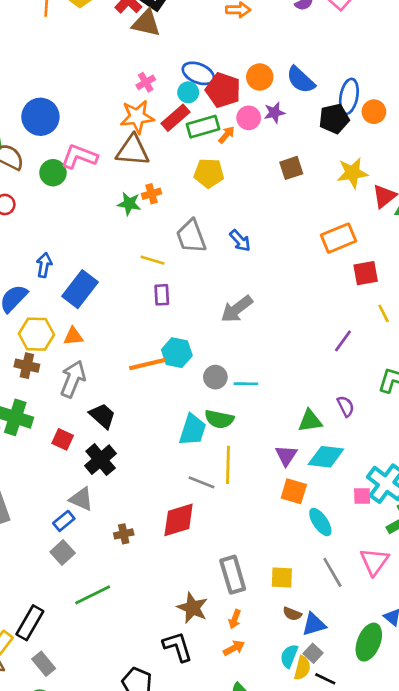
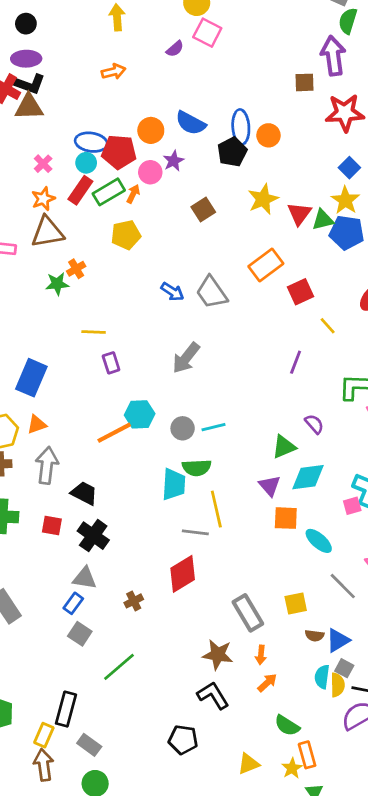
orange star: (137, 117) -> (43, 199), size x0.7
gray trapezoid: (191, 236) -> (212, 292), moved

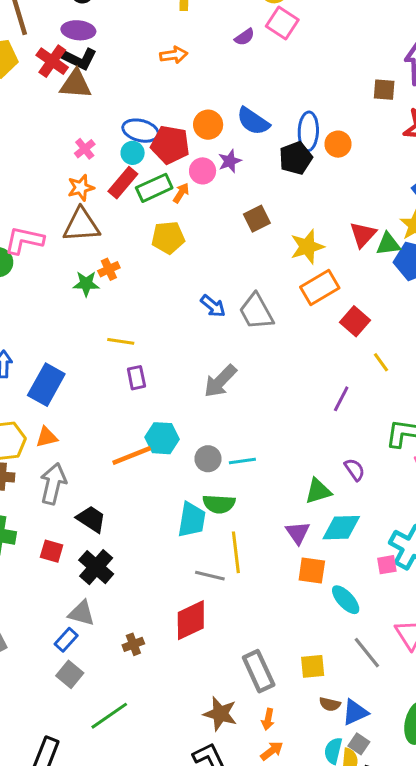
yellow star: (263, 199) -> (307, 247), moved
red square: (300, 292) -> (355, 321), turned -30

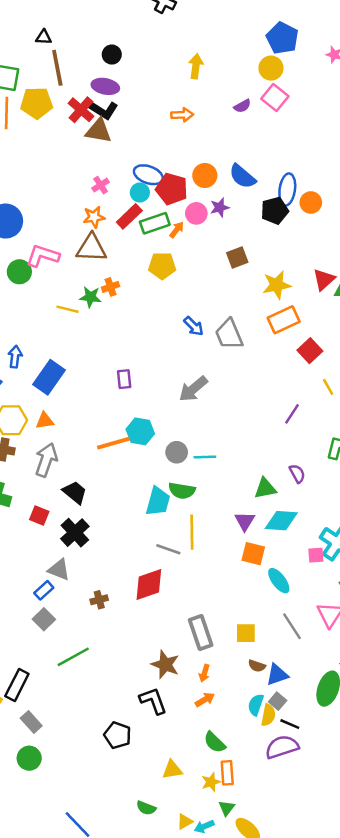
yellow line: (121, 341) -> (67, 309), moved

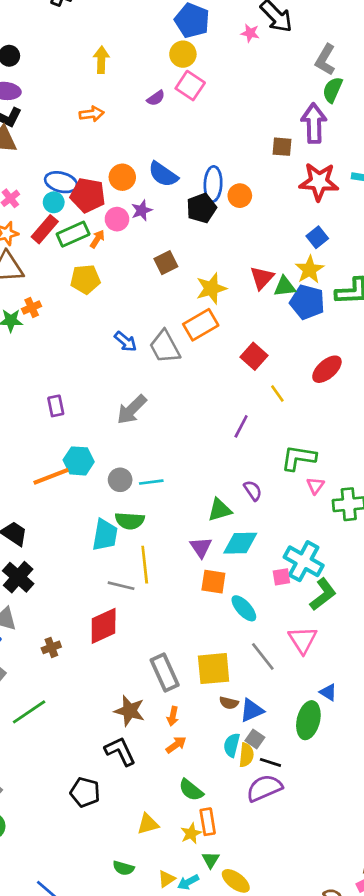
orange rectangle: (284, 320) -> (201, 325), moved
yellow square: (246, 633) -> (214, 669), size x1.5

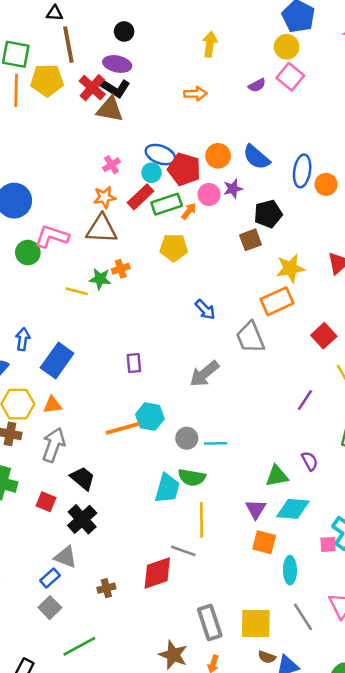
black pentagon: (201, 208) -> (268, 214), moved
gray trapezoid: (165, 347) -> (250, 337), moved
gray line: (121, 586) -> (183, 551), moved
cyan ellipse: (244, 608) -> (290, 570), turned 36

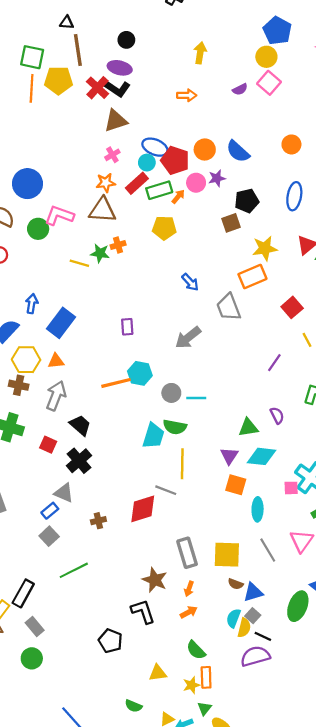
brown triangle: (110, 109) -> (116, 121), moved, turned -30
blue ellipse: (302, 171) -> (294, 196), moved
orange circle: (326, 184) -> (291, 144), moved

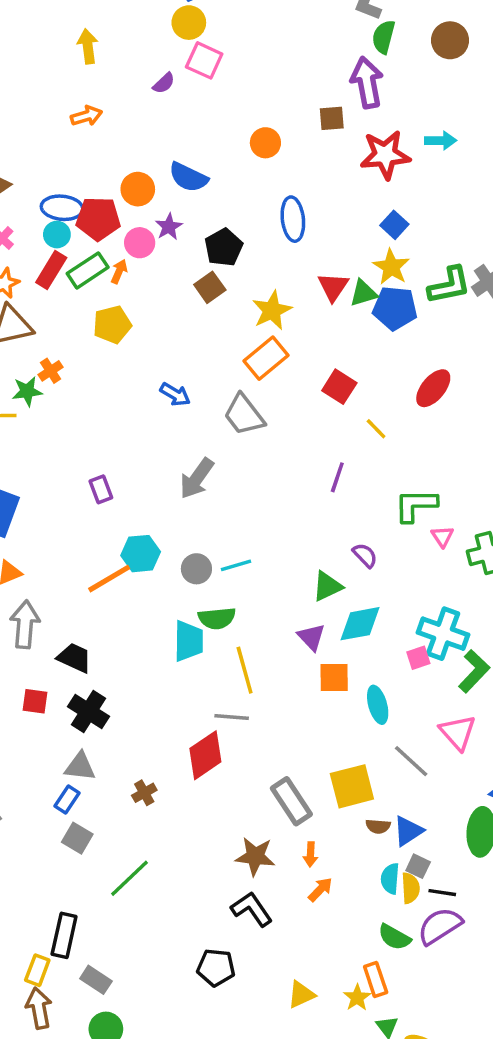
green semicircle: (196, 650) -> (394, 937), moved

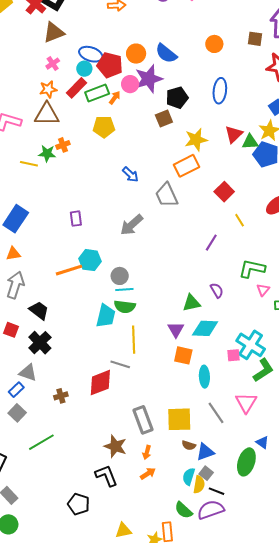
purple star: (169, 227) -> (149, 79), size x1.8
cyan line: (236, 565) -> (124, 289), moved

